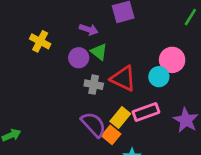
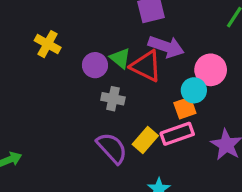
purple arrow: (89, 30) -> (166, 47), moved, size x1.5
red triangle: (123, 78) -> (146, 66), moved
orange square: (111, 135) -> (185, 108), moved, turned 30

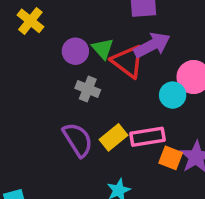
purple arrow: (166, 47) -> (152, 45), turned -56
orange square: (185, 108) -> (171, 158), moved, turned 30

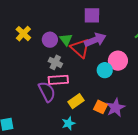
yellow cross: (30, 21) -> (23, 34), moved
yellow rectangle: (113, 137) -> (76, 101), moved
pink rectangle: (147, 137) -> (58, 80), moved

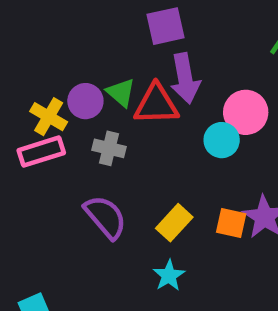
yellow cross: (23, 34) -> (49, 117), moved
purple arrow: (95, 40) -> (185, 78), turned 115
red triangle: (80, 48) -> (156, 104), turned -30
pink rectangle: (58, 80) -> (41, 152), moved

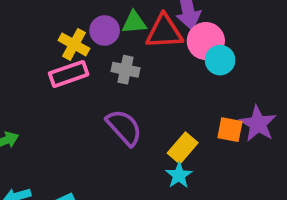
green triangle: (121, 93) -> (134, 22), turned -44
pink circle: (246, 112) -> (206, 41), moved
yellow rectangle: (174, 223) -> (183, 148), moved

